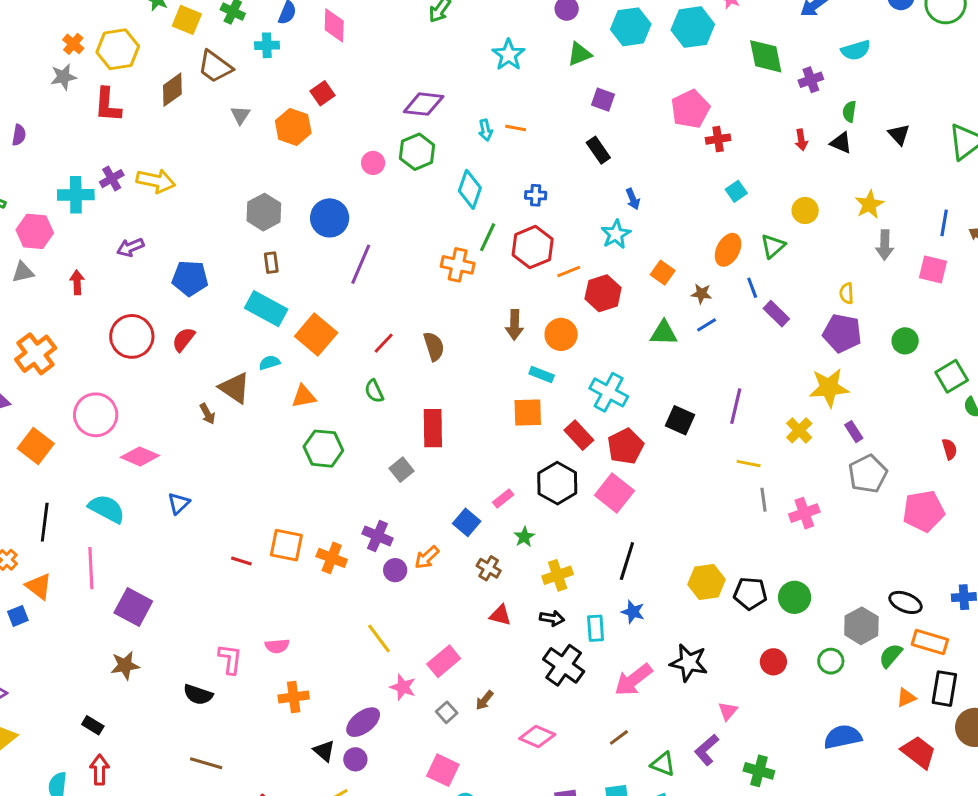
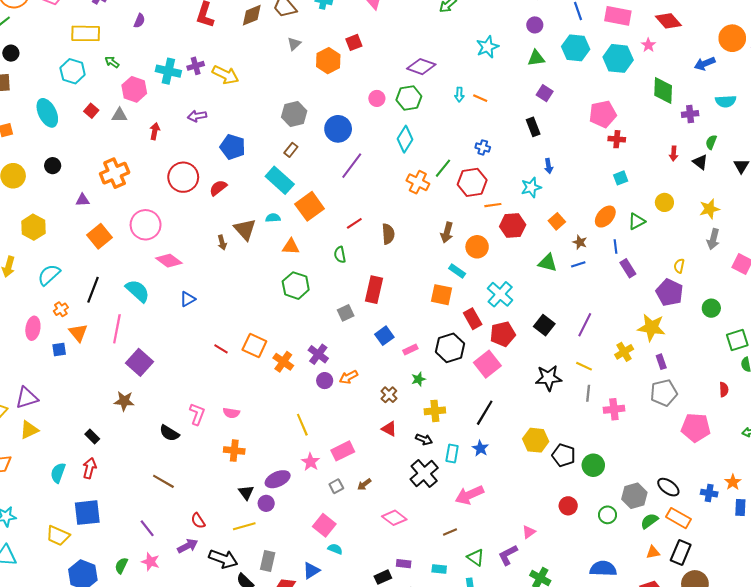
cyan diamond: (470, 189) -> (405, 139), moved
brown rectangle: (271, 263) -> (291, 150), turned 32
blue square: (467, 522) -> (384, 336), moved
black star: (689, 663) -> (549, 378), moved, turned -30

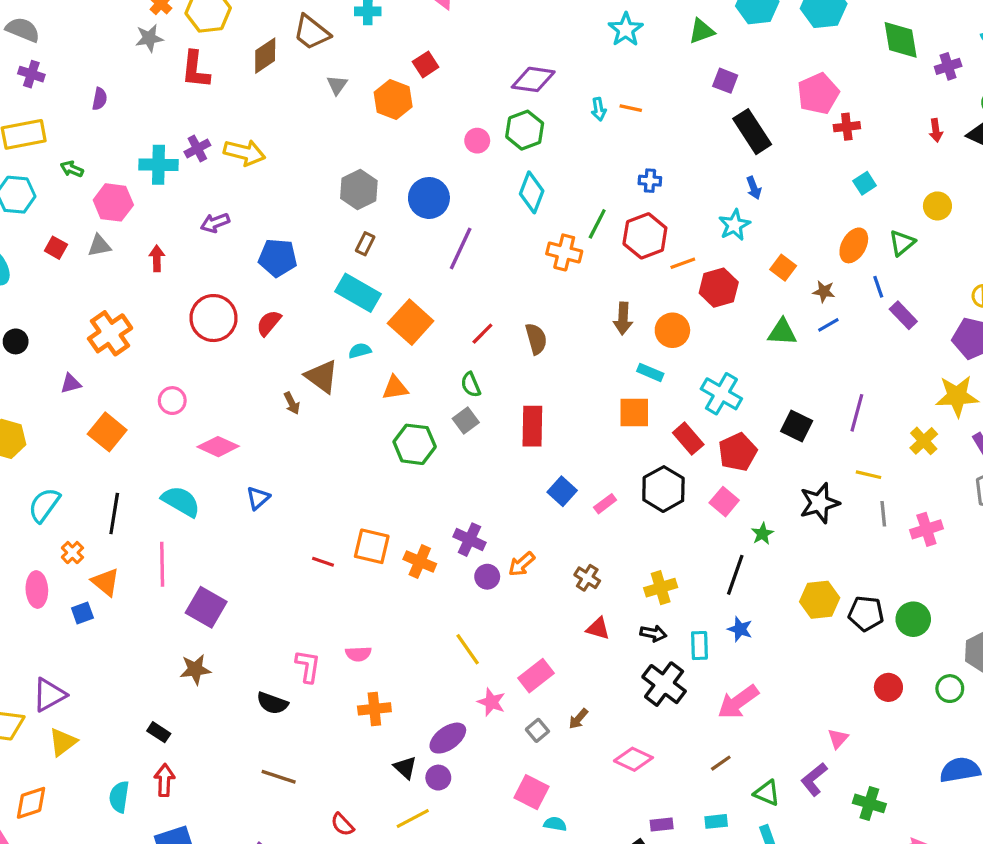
black rectangle: (533, 127) -> (752, 132), moved, size x1.5
pink circle: (146, 225) -> (172, 401), size x0.6
gray square: (346, 313) -> (466, 421), moved
pink square: (487, 364) -> (724, 502), size x0.7
green star: (418, 379) -> (762, 534), moved

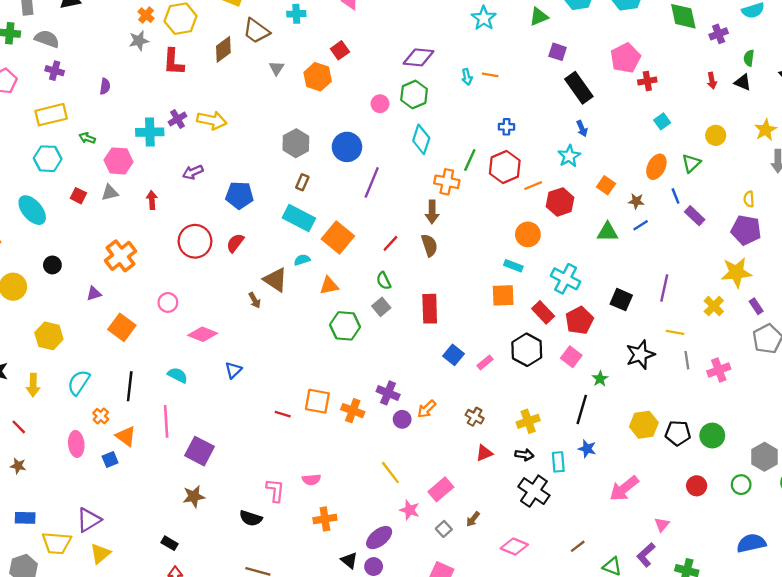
brown arrow: (623, 318) -> (432, 212), moved
cyan semicircle: (181, 501) -> (178, 375), size x0.7
red triangle: (598, 628) -> (484, 453), turned -36
pink arrow: (738, 702) -> (624, 488), moved

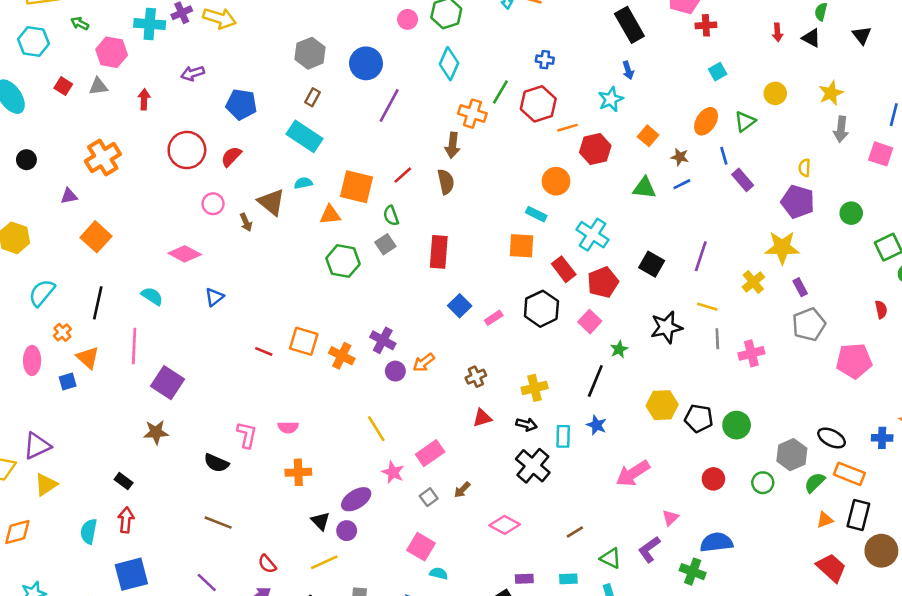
orange square: (338, 237) -> (356, 187), moved, turned -32
pink circle: (168, 302) -> (213, 204), moved
brown cross: (475, 417) -> (476, 377), turned 30
blue semicircle: (751, 543) -> (716, 542), moved

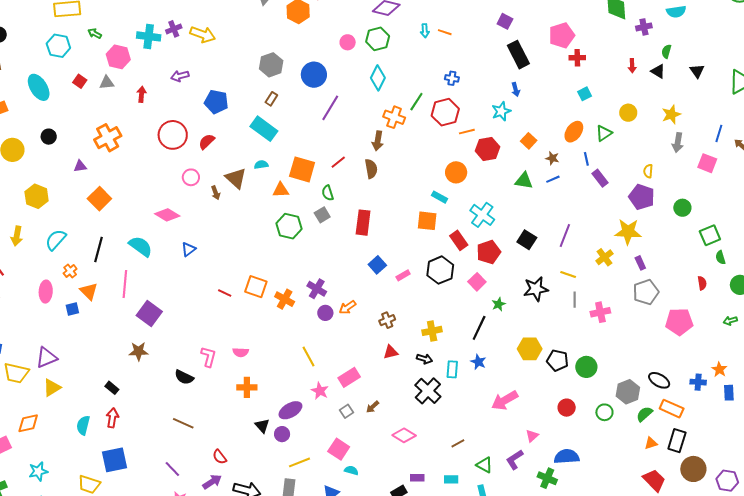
cyan semicircle: (152, 296) -> (141, 246), size x1.4
yellow line: (324, 562) -> (299, 462), moved

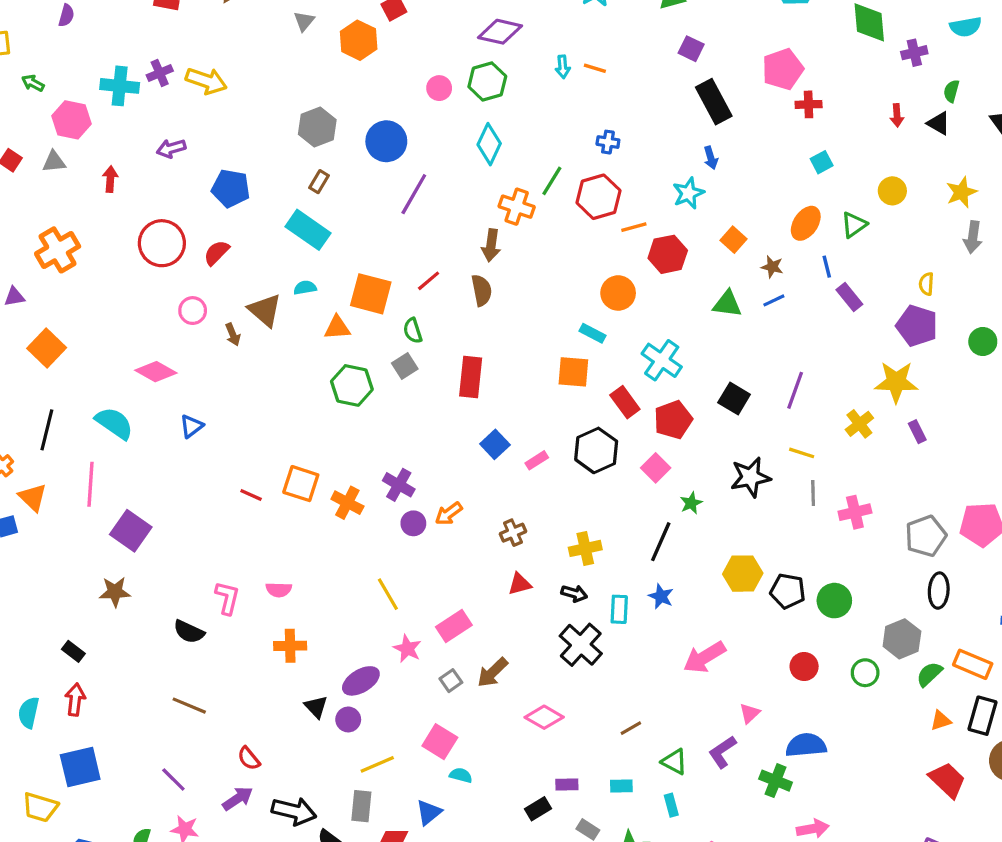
gray pentagon: (646, 292) -> (926, 536), moved
black ellipse: (659, 380) -> (939, 591), moved, turned 65
brown arrow: (373, 407) -> (493, 672), size x1.5

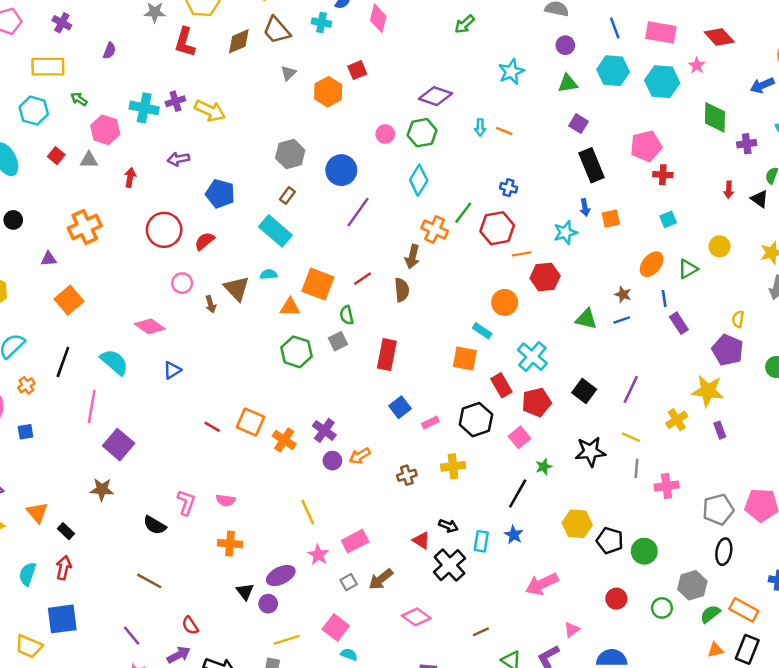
orange square: (734, 240) -> (611, 219), moved, turned 30
orange triangle: (33, 497) -> (37, 512), moved
yellow cross: (585, 548) -> (453, 466), moved
red triangle: (520, 584) -> (421, 540), moved, turned 42

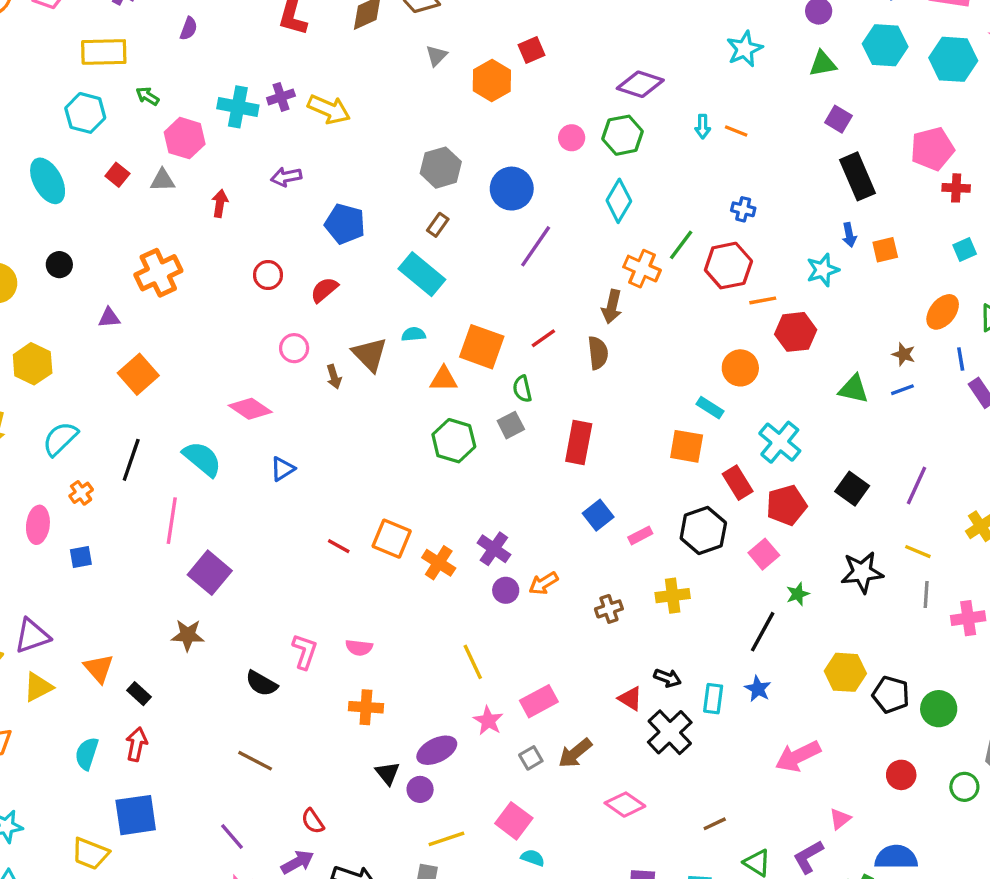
red circle: (164, 230) -> (268, 275), size x0.6

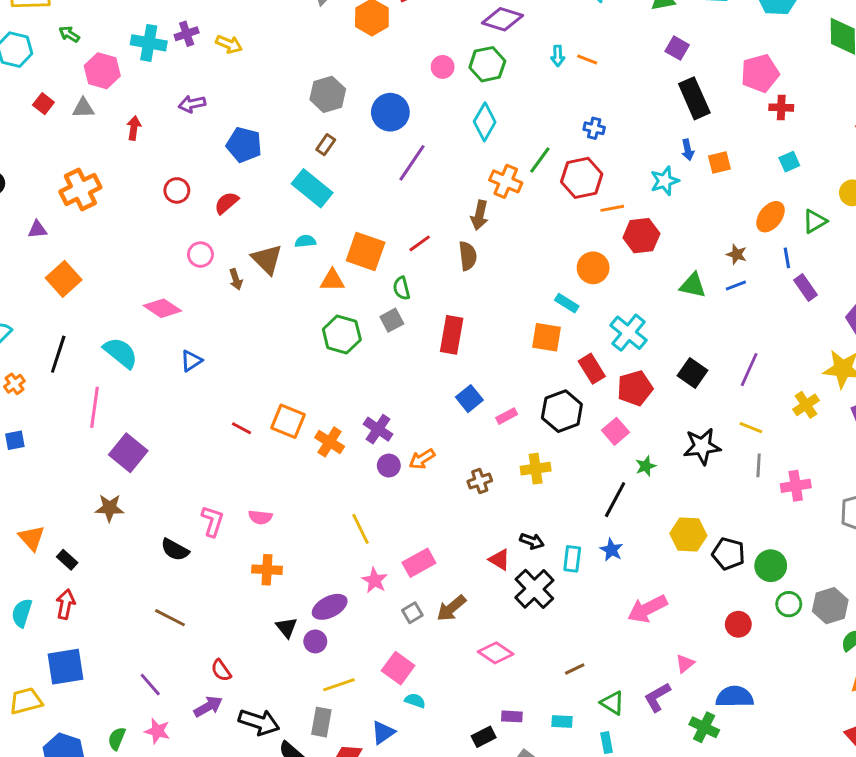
yellow arrow: (329, 109) -> (229, 44), size x0.7
green circle: (964, 787) -> (789, 604), moved
yellow trapezoid: (90, 854) -> (26, 701), turned 144

